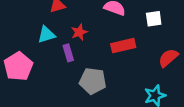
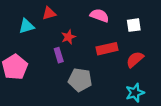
cyan triangle: (46, 35) -> (27, 26), moved
red semicircle: (168, 58) -> (135, 59), moved

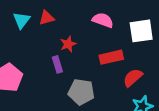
white square: (134, 25) -> (141, 31), size x1.5
cyan triangle: (27, 26) -> (22, 20), moved, turned -35
red semicircle: (135, 59) -> (133, 78), moved

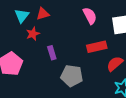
pink semicircle: (103, 20) -> (90, 16), turned 42
red star: (68, 44) -> (33, 34), moved

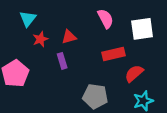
red triangle: (43, 14) -> (69, 37), moved
gray pentagon: (72, 76) -> (95, 96), moved

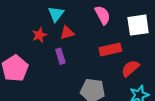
cyan triangle: (28, 19) -> (56, 14), moved

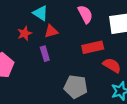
cyan triangle: (56, 14) -> (41, 13), turned -35
red semicircle: (130, 68) -> (112, 65), turned 72

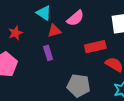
pink semicircle: (85, 14) -> (75, 18), moved, turned 78
red star: (25, 33) -> (15, 33), moved

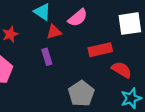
gray pentagon: (79, 86) -> (81, 93), turned 30

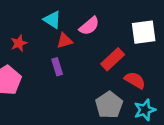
red rectangle: (100, 50) -> (113, 59), turned -30
gray pentagon: (81, 93) -> (109, 105), moved

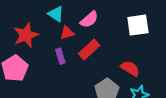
red star: (19, 43) -> (26, 35), size x1.6
red rectangle: (113, 59) -> (89, 49), moved

